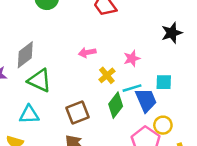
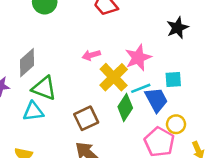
pink star: (132, 58) -> (138, 58), size x1.5
yellow cross: (107, 75) -> (114, 77), size x1.6
cyan triangle: (29, 115) -> (33, 111), moved

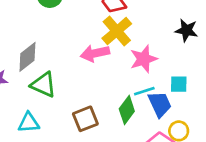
black star: (177, 28) -> (186, 30), turned 30
pink arrow: (91, 55) -> (95, 53), size x1.5
yellow cross: (114, 77) -> (117, 31), moved
cyan triangle: (33, 111) -> (29, 123), moved

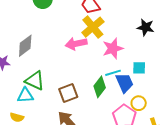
green triangle: (44, 85) -> (35, 81), moved

